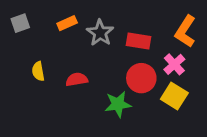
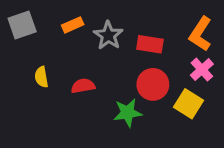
gray square: (20, 23) -> (22, 25), size x1.4
pink cross: (174, 64) -> (202, 70), moved

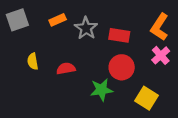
yellow square: (189, 104) -> (146, 98), moved

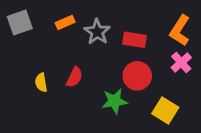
yellow semicircle: (33, 61) -> (41, 83), moved
red semicircle: (66, 68) -> (74, 77), turned 126

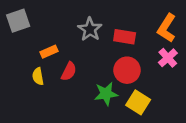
orange rectangle: (65, 22) -> (49, 52), moved
yellow square: (165, 111) -> (138, 102), moved

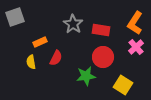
yellow square: (138, 102) -> (123, 85), moved

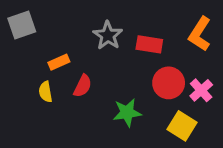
pink cross: (136, 47) -> (201, 90), moved
red circle: (103, 57) -> (169, 83), moved

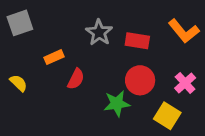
orange L-shape: (200, 34) -> (184, 31), turned -72
red circle: (169, 83) -> (140, 80), moved
yellow semicircle: (46, 92) -> (19, 83), moved, turned 144

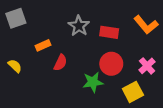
yellow square: (167, 116) -> (133, 92), turned 30

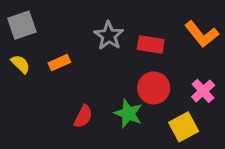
red semicircle: (60, 63) -> (83, 116), moved
yellow semicircle: (15, 66) -> (20, 64), moved
green star: (93, 82) -> (128, 113), turned 30

